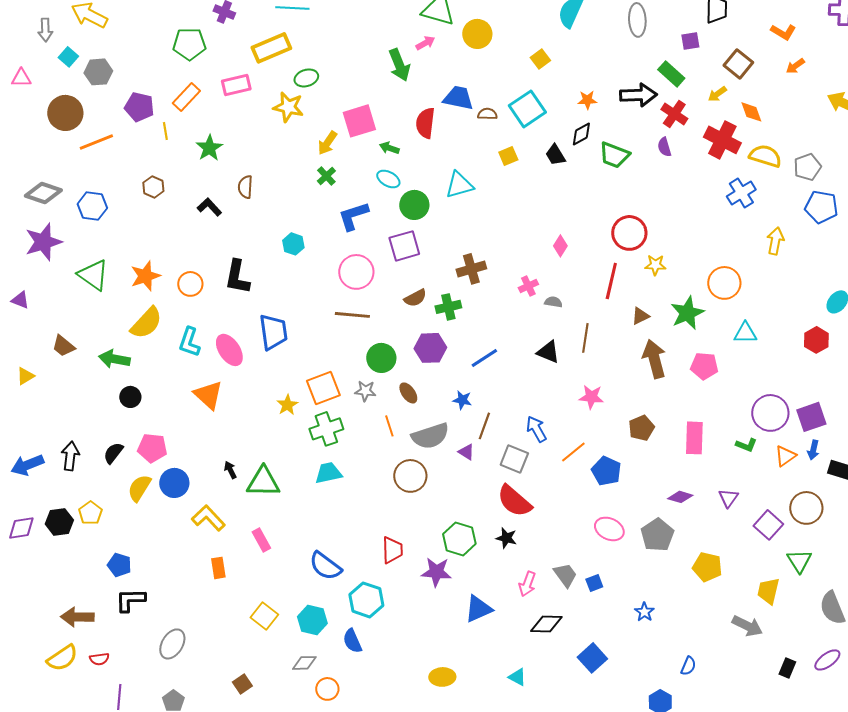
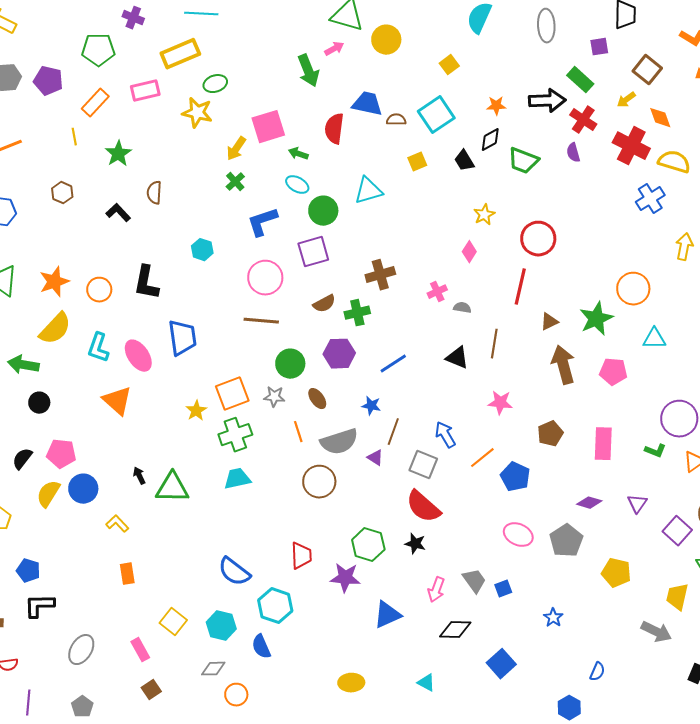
purple pentagon: (139, 107) -> (48, 81), moved
yellow star: (655, 265) -> (484, 215), moved, turned -30
yellow L-shape: (208, 518) -> (117, 524), size x0.7
pink rectangle: (261, 540) -> (140, 650), moved

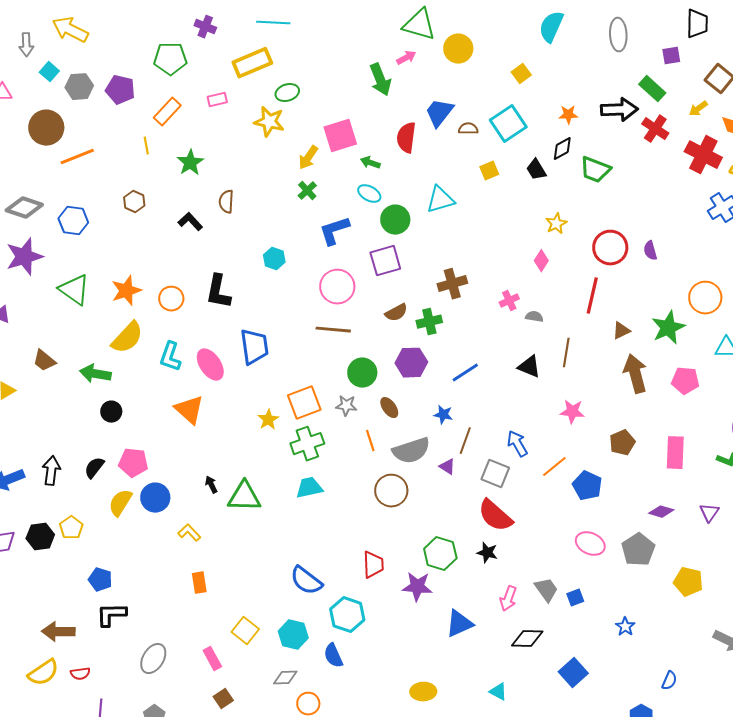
pink rectangle: (145, 91) -> (217, 100), size x0.7
blue trapezoid: (367, 104) -> (439, 113), turned -64
purple semicircle: (573, 153) -> (650, 251), moved

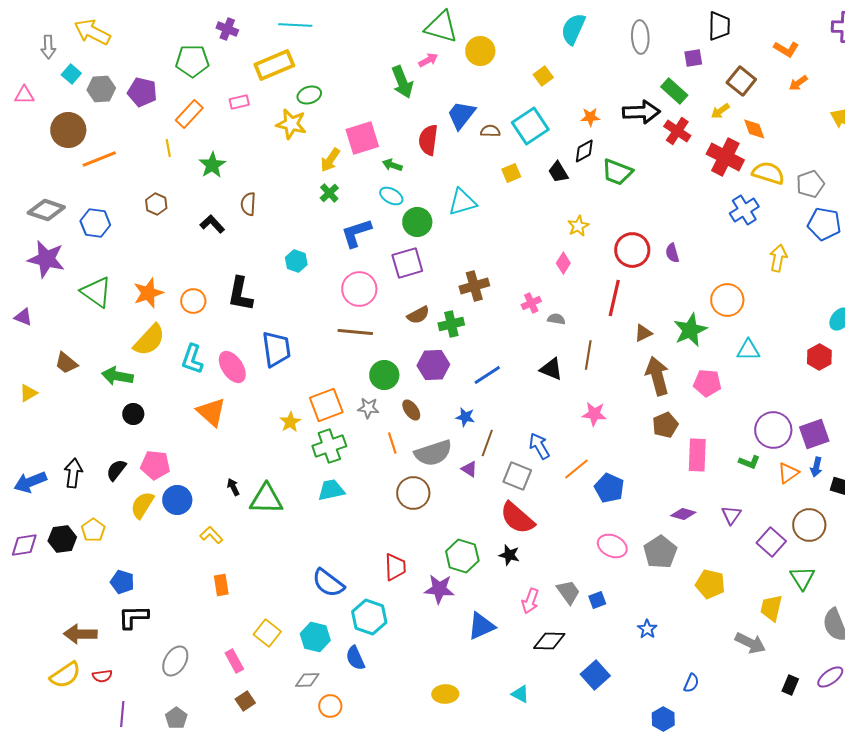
purple star: (24, 257) -> (46, 259), turned 30
brown pentagon: (622, 443) -> (665, 425), moved

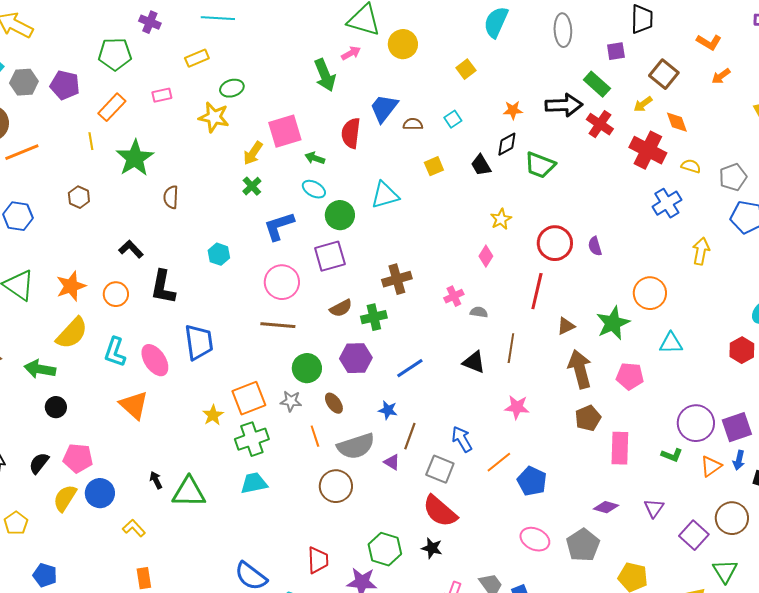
yellow rectangle: (274, 65) -> (197, 58), size x0.6
cyan square: (530, 126) -> (453, 119), size x0.5
green star: (212, 165) -> (135, 158), size x1.4
yellow semicircle: (768, 173) -> (691, 166), size x0.6
black L-shape: (212, 224) -> (131, 249), moved

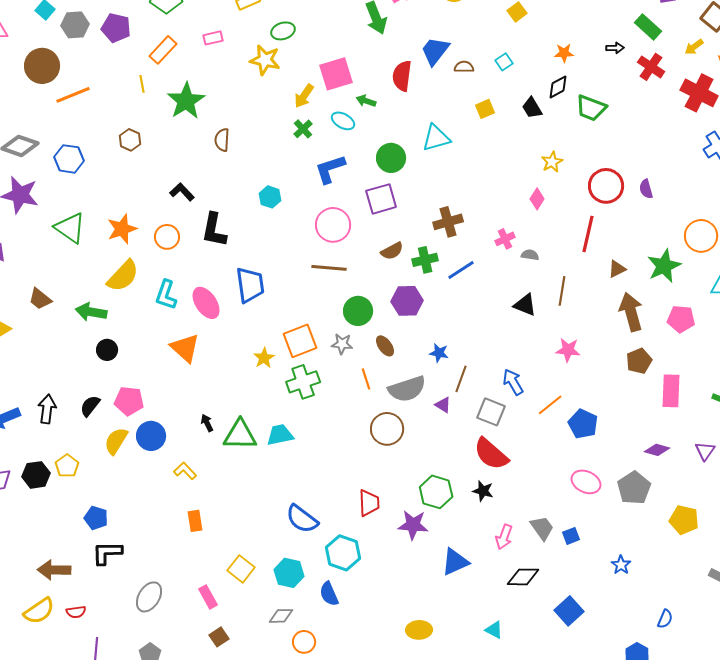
black arrow: (564, 105) -> (615, 48), size x0.5
cyan ellipse: (314, 189) -> (343, 121), moved
blue line: (410, 368) -> (461, 270), moved
cyan trapezoid: (254, 483) -> (280, 435), moved

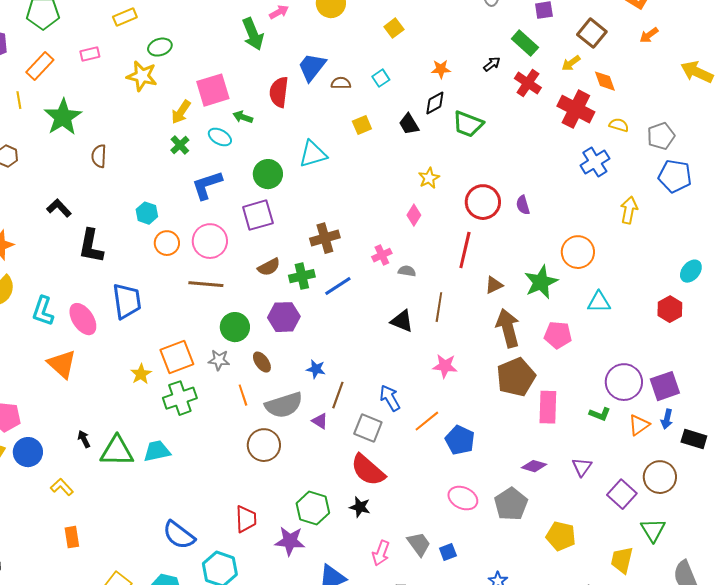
black arrow: (615, 48) -> (492, 64), turned -36
orange circle: (167, 237) -> (167, 243), moved
brown pentagon: (639, 361) -> (516, 377), size x1.5

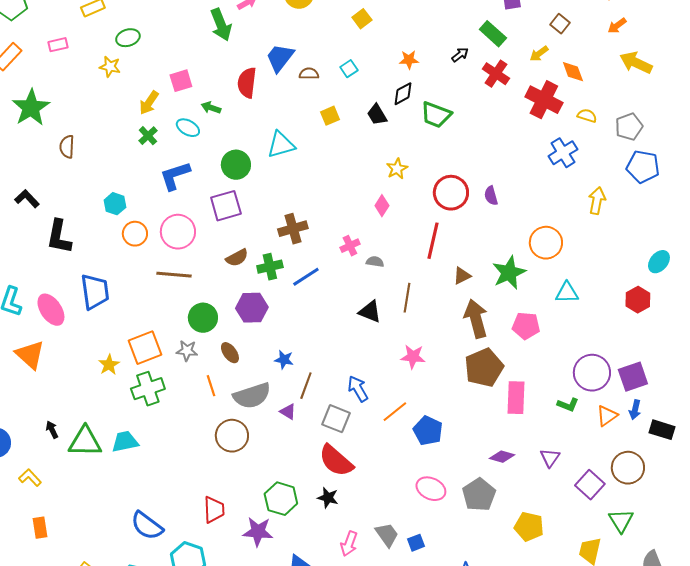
brown square: (592, 33) -> (560, 24), size x0.7
yellow arrow: (697, 72) -> (636, 63), moved
yellow star: (142, 76) -> (110, 67), size x0.7
pink square: (213, 90) -> (181, 81), size x0.7

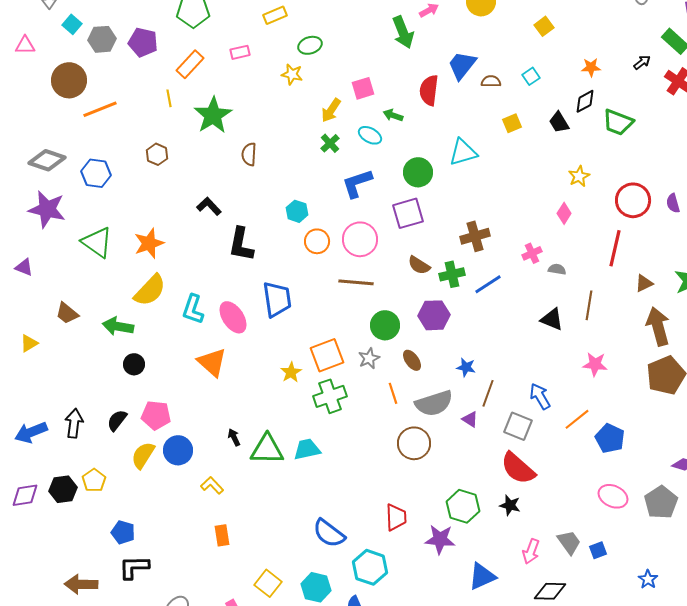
brown semicircle: (237, 258) -> (419, 265), turned 60
gray star: (187, 351) -> (369, 358), turned -30

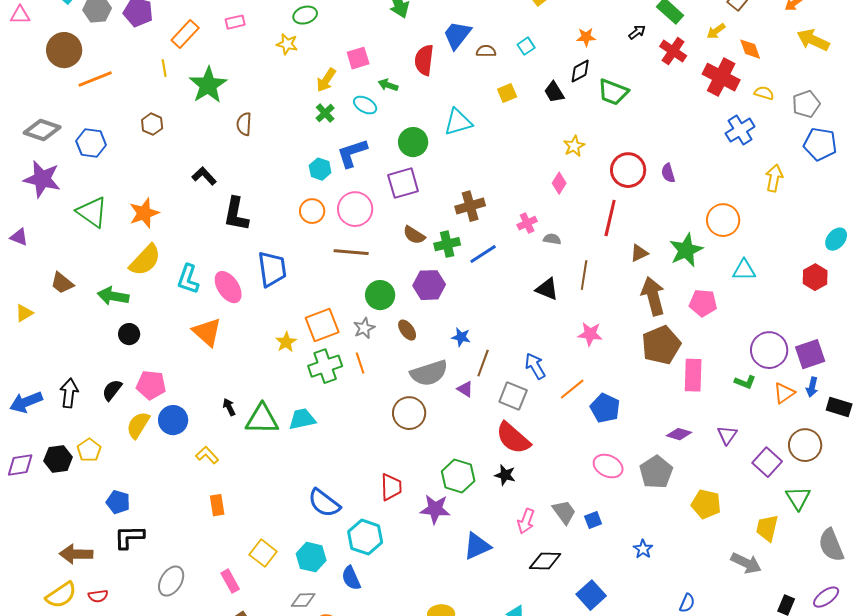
cyan hexagon: (297, 211) -> (320, 169), moved
orange line: (393, 393) -> (360, 363), moved

